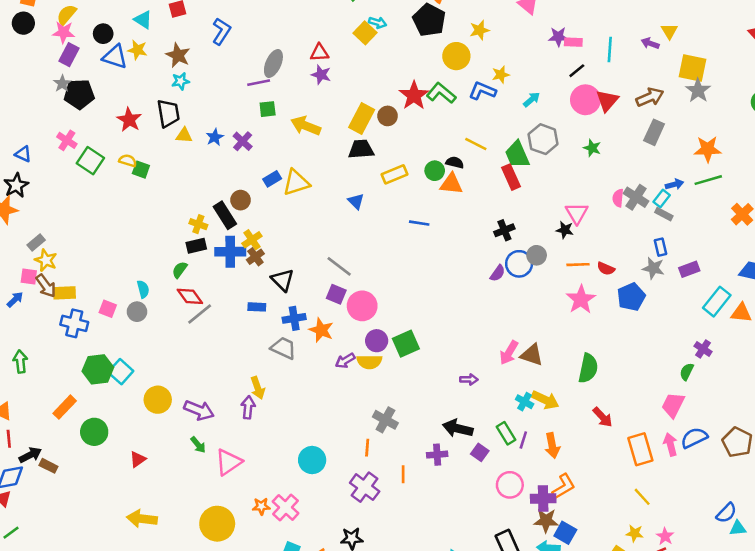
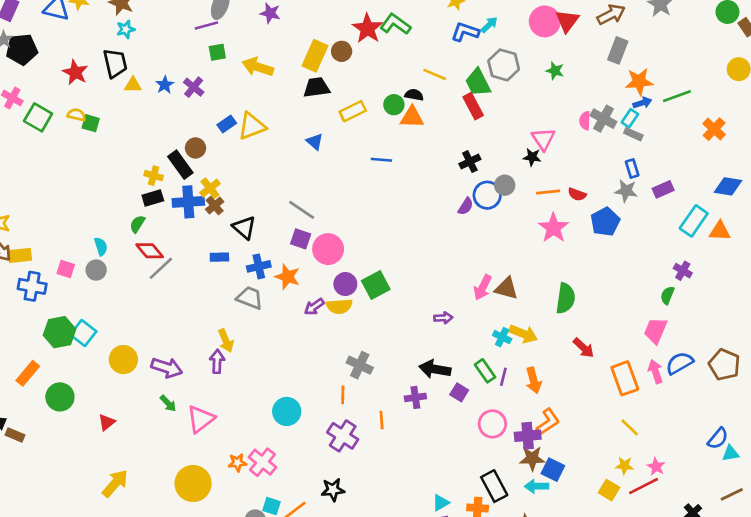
blue L-shape: (482, 91) -> (465, 32), moved
orange star: (708, 149) -> (639, 82), moved
yellow arrow: (142, 519) -> (115, 483), turned 128

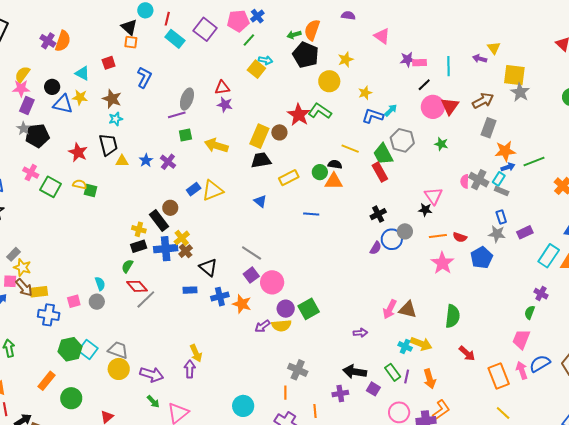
purple square: (301, 239) -> (251, 275), turned 35
pink square: (66, 269) -> (74, 301), turned -32
gray trapezoid: (250, 298) -> (118, 350), moved

